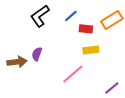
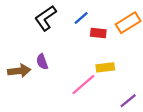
yellow rectangle: (91, 50) -> (105, 67), moved
purple semicircle: (37, 54) -> (42, 62), turned -40

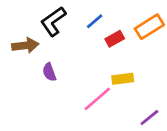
red rectangle: (98, 33) -> (115, 39), turned -35
brown arrow: (19, 71) -> (25, 45), moved

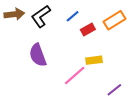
brown arrow: (25, 45) -> (14, 14), moved
purple semicircle: (49, 72) -> (38, 55), size x1.6

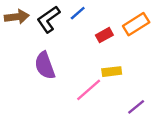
blue line: (73, 16) -> (78, 13), moved

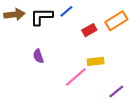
black L-shape: (48, 19) -> (41, 17), turned 35
purple semicircle: (45, 66) -> (38, 56), size x0.6

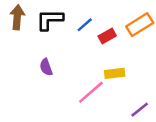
blue line: (66, 11) -> (85, 25), moved
brown arrow: (14, 15) -> (17, 17), turned -78

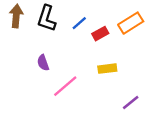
black L-shape: (50, 20) -> (47, 18), turned -72
pink line: (91, 92) -> (65, 86), moved

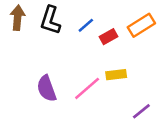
purple semicircle: (43, 63) -> (47, 88), moved, size x1.5
pink line: (65, 86) -> (87, 88), moved

